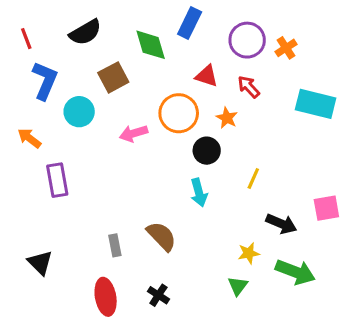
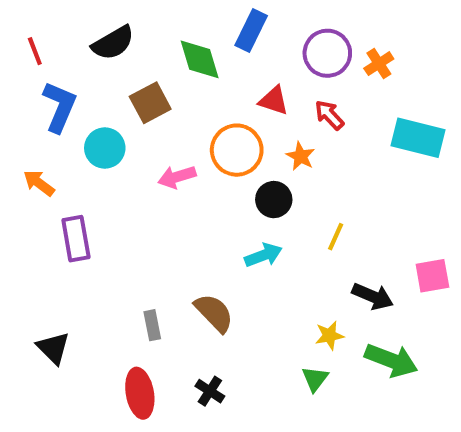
cyan arrow: (199, 193) -> (263, 255), turned -96

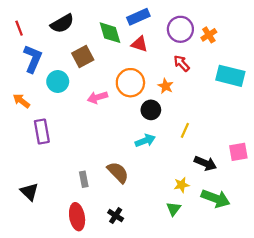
blue rectangle: (251, 31) -> (138, 17), turned 40
red triangle: (274, 101) -> (139, 44), moved

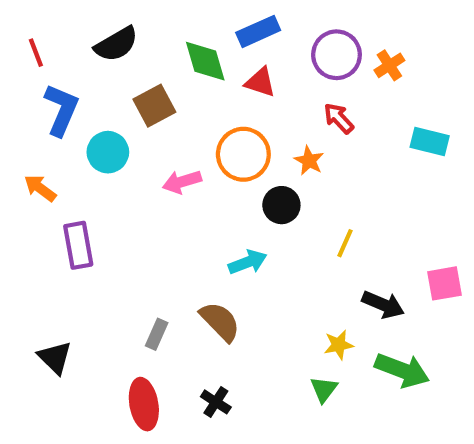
cyan rectangle: (230, 76) -> (430, 142), size x0.7
cyan arrow: (145, 141) -> (248, 262), moved
gray rectangle: (84, 179) -> (157, 334), turned 35

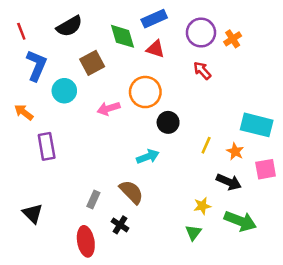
cyan rectangle: (430, 142) -> (257, 125), moved, size x1.4
orange star: (309, 161) -> (235, 151), moved
black cross: (216, 402) -> (120, 225), moved

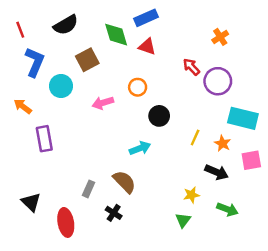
purple circle: (201, 33) -> (218, 81), moved
orange circle: (145, 92) -> (138, 87), size x0.6
green arrow: (240, 221) -> (227, 209), size x0.7
red ellipse: (86, 241) -> (66, 222), moved

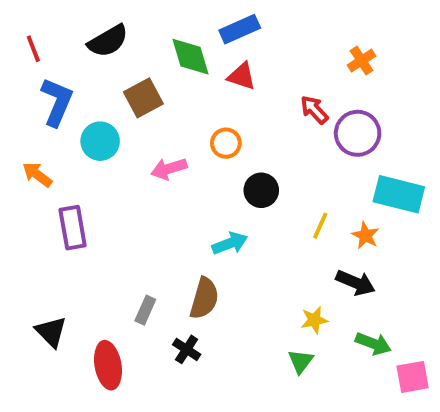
pink square: (251, 160) -> (413, 377), moved
brown semicircle: (124, 182) -> (204, 298), turned 60

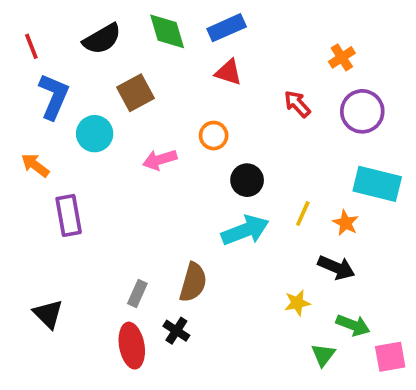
green diamond: (191, 57) -> (167, 31), moved
purple circle: (358, 133) -> (362, 111), moved
cyan arrow: (230, 243) -> (245, 230), moved, size x1.4
green triangle: (301, 361) -> (323, 355), moved
red ellipse: (108, 365) -> (132, 346), moved

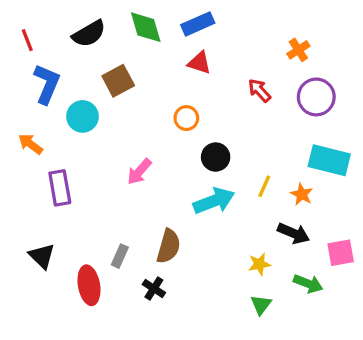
pink arrow: (160, 160) -> (139, 172), moved, turned -32
black triangle: (48, 314) -> (42, 256), moved
red ellipse: (132, 346) -> (89, 285), moved
green triangle: (323, 355) -> (261, 305), moved
pink square: (390, 357) -> (341, 253), moved

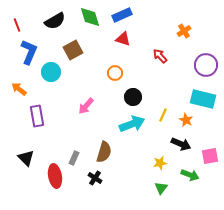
purple circle: (316, 97) -> (206, 65), moved

